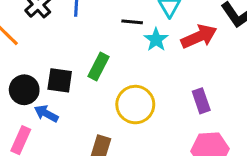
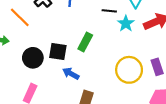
yellow circle: (135, 105) -> (129, 70), moved
blue arrow: (46, 114) -> (71, 74), moved

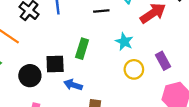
cyan star: (126, 23) -> (124, 42), moved
yellow circle: (129, 70) -> (134, 69), size x0.7

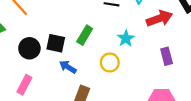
purple rectangle: (163, 61) -> (167, 56), moved
yellow circle: (134, 69) -> (110, 62), moved

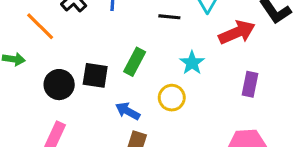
purple rectangle: (167, 56) -> (250, 84), turned 30
blue arrow: (68, 67) -> (128, 111), moved

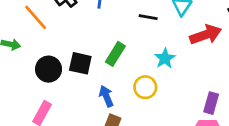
purple rectangle: (250, 84) -> (211, 103), moved
blue arrow: (128, 111) -> (106, 96), turned 35

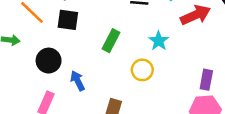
black square: (80, 63) -> (68, 20), moved
blue arrow: (106, 96) -> (78, 81), moved

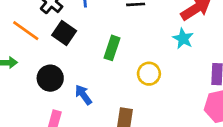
black square: (68, 20) -> (64, 33), turned 35
cyan star: (159, 41) -> (183, 39), moved

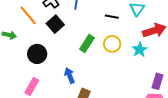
yellow circle: (149, 74) -> (112, 44), moved
blue arrow: (83, 95) -> (70, 75), moved

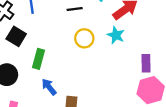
green rectangle: (87, 44) -> (38, 59), moved

